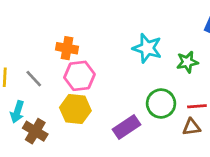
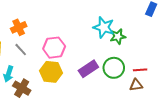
orange cross: (67, 48) -> (19, 27), moved, turned -35
green star: (187, 62) -> (118, 36), moved
purple rectangle: (126, 127) -> (88, 69), moved

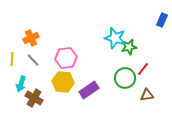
purple rectangle: (88, 69) -> (89, 90), moved
red line: (140, 70) -> (143, 69), moved, turned -48

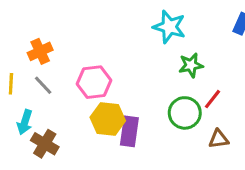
cyan star: (115, 38) -> (169, 27), moved
yellow hexagon: (63, 82) -> (108, 119), moved
purple rectangle: (89, 90) -> (129, 131), turned -48

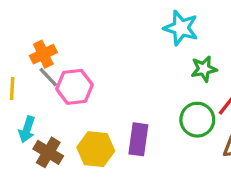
pink hexagon: (94, 82) -> (74, 87), moved
gray line: (43, 85) -> (48, 77), moved
yellow hexagon: (108, 119) -> (96, 149), moved

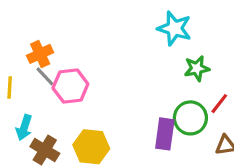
purple rectangle: (138, 139) -> (165, 134), moved

